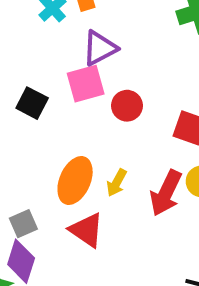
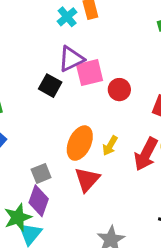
purple triangle: (100, 48) -> (71, 59), moved
red triangle: (87, 230) -> (87, 179), turned 36

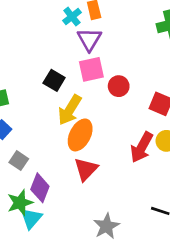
purple triangle: (71, 59) -> (89, 39), moved, turned -35
yellow arrow: (110, 146) -> (70, 110), moved, size x1.6
gray square: (41, 173) -> (19, 161), moved, turned -36

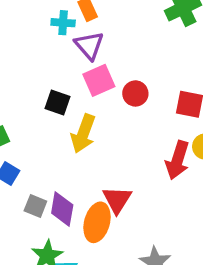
cyan cross: (72, 17) -> (63, 23), turned -36
orange ellipse: (80, 135) -> (97, 222), moved
purple diamond: (40, 188) -> (62, 209), moved

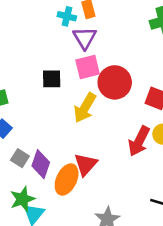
red circle: (135, 93) -> (115, 82), size x1.6
black square: (58, 103) -> (52, 79), turned -30
yellow arrow: (83, 134) -> (85, 108), moved

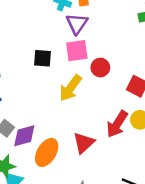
red circle: (115, 82) -> (100, 68), size x0.6
purple diamond: (41, 164) -> (24, 136), turned 50
red triangle: (86, 164) -> (84, 143), moved

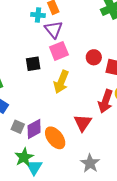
red circle: (100, 68) -> (94, 57), moved
orange ellipse: (47, 152) -> (55, 138), turned -55

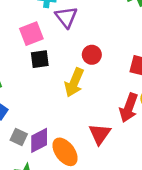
pink square: (59, 51) -> (31, 34), moved
red circle: (94, 57) -> (92, 55), moved

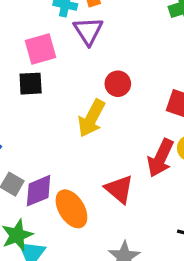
black square: (40, 59) -> (31, 84), moved
red triangle: (100, 134) -> (119, 189), turned -30

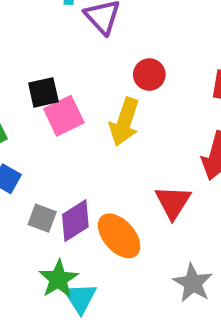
pink square: (40, 49) -> (64, 116), moved
red triangle: (119, 189) -> (173, 202), turned 32

